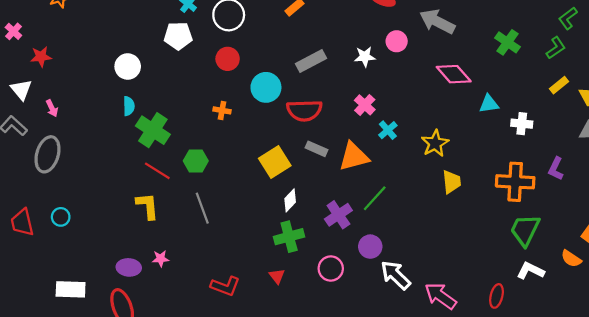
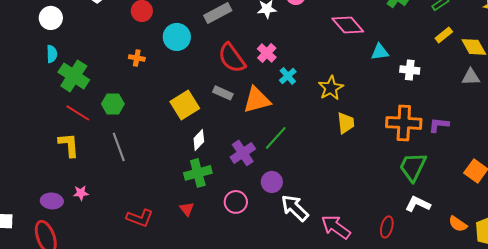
red semicircle: (304, 110) -> (232, 58), moved, turned 56
purple L-shape: (556, 169) -> (439, 125), moved, turned 70
orange semicircle: (571, 259) -> (458, 224), moved

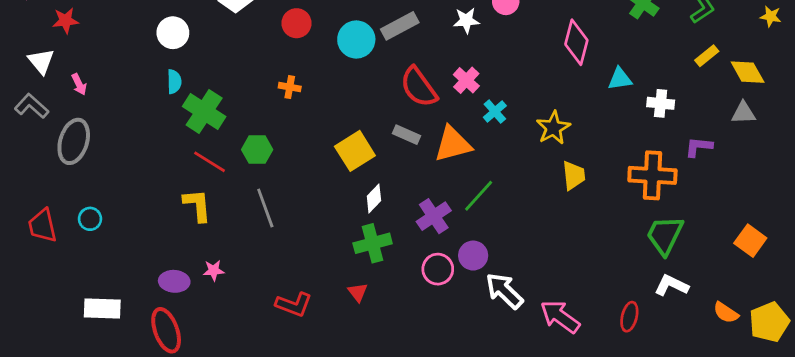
pink diamond: (348, 25) -> (576, 42), turned 56
cyan circle: (177, 37) -> (356, 40), moved
purple L-shape: (439, 125) -> (699, 147), moved
pink circle: (236, 202) -> (438, 269), moved

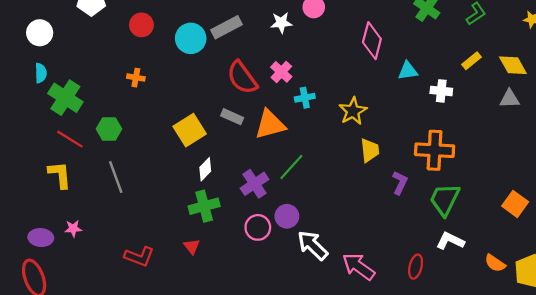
yellow rectangle: (707, 56) -> (471, 61), moved
cyan cross: (495, 112) -> (305, 98), turned 30
purple L-shape: (699, 147) -> (400, 183), moved, turned 110

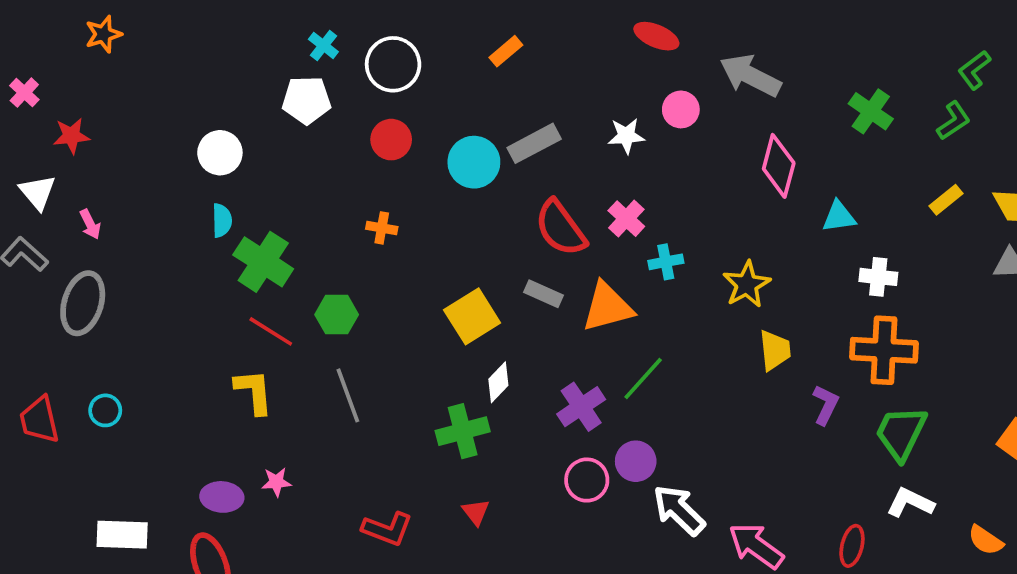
white cross: (441, 91) -> (878, 277), moved
green cross: (204, 206) -> (463, 431), moved

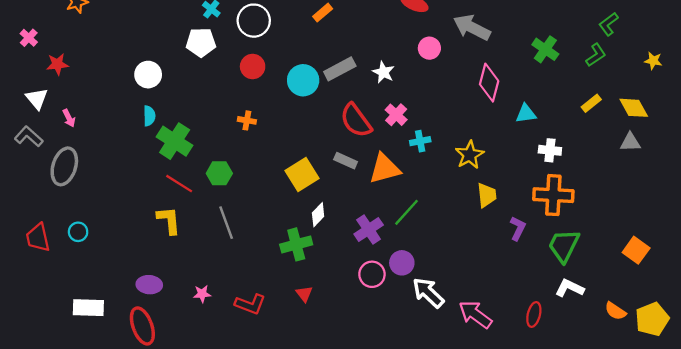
white star: (626, 136) -> (383, 72), moved, turned 30
pink star: (276, 482) -> (202, 294), moved

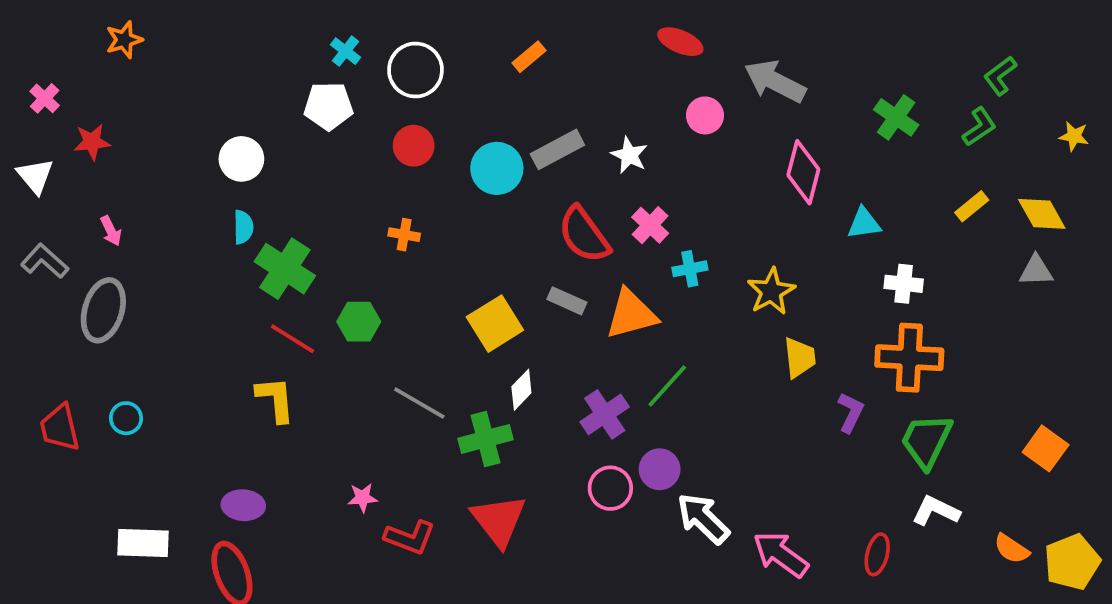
white triangle: (37, 99) -> (35, 176), moved
gray line: (226, 223) -> (419, 403), moved, turned -40
pink star: (202, 294) -> (363, 498), moved
red triangle: (304, 294) -> (499, 520), size x2.0

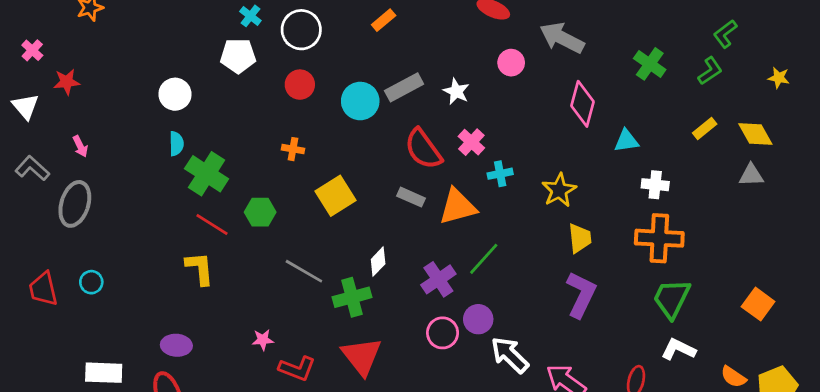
yellow square: (495, 324) -> (336, 196), moved
purple L-shape: (851, 412) -> (581, 294), moved, size x1.6

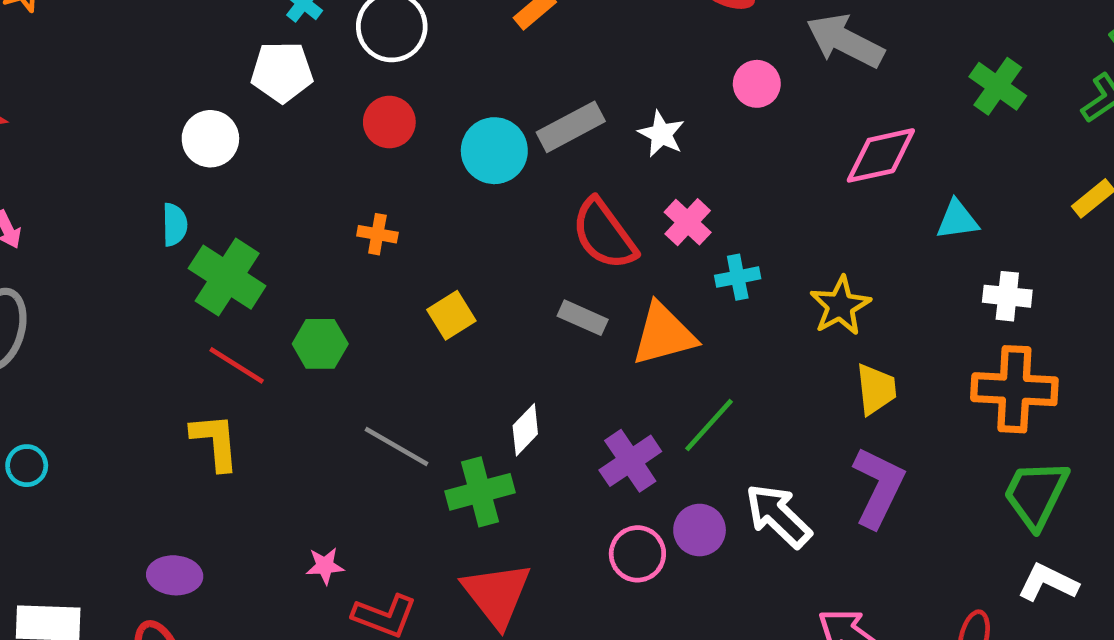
white circle: (175, 94) -> (210, 139), moved
pink diamond: (582, 104) -> (881, 155), turned 63
yellow square: (336, 196) -> (451, 315), size x0.7
white arrow: (510, 355) -> (778, 516), moved

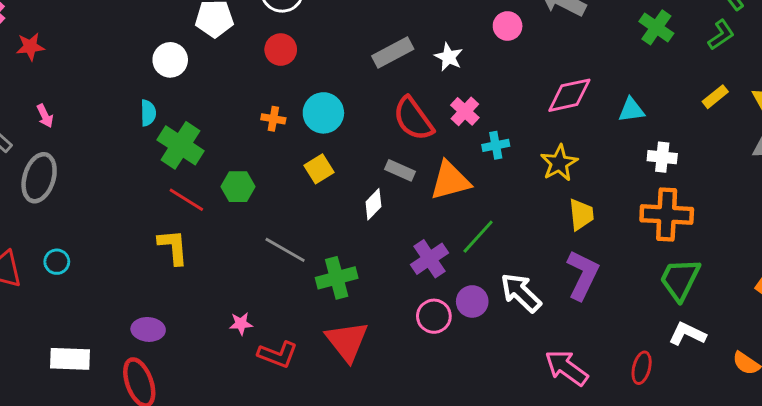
cyan circle: (494, 151) -> (323, 113), moved
pink diamond: (881, 155) -> (569, 95), moved
white diamond: (525, 430) -> (373, 204), moved

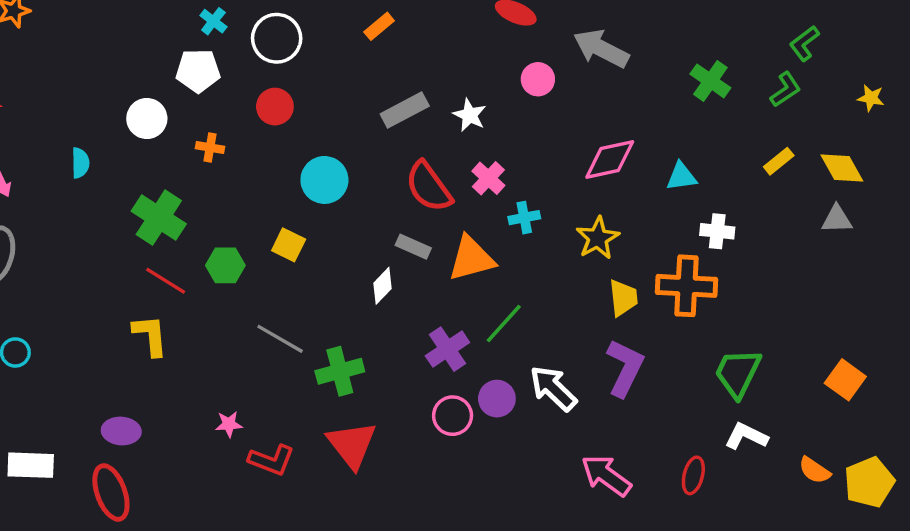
cyan semicircle: (148, 113) -> (80, 163), moved
orange cross: (273, 119) -> (210, 148), moved
yellow square: (319, 169) -> (289, 245), moved, turned -32
orange cross: (667, 215) -> (686, 286), moved

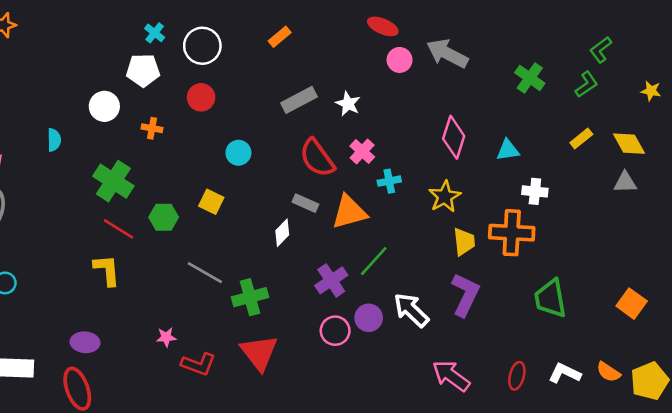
pink circle: (538, 79) -> (400, 60), moved
pink diamond: (610, 159) -> (454, 137), turned -60
cyan circle: (324, 180) -> (238, 153), size x0.7
green trapezoid: (738, 373) -> (550, 298), turned -36
white L-shape: (746, 436) -> (565, 373), moved

